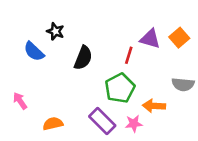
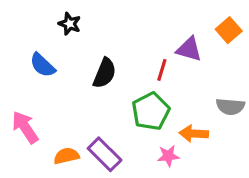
black star: (55, 31) -> (70, 24), moved
orange square: (179, 38) -> (229, 30), moved
pink arrow: (20, 101) -> (25, 127), size x1.5
purple rectangle: (102, 121) -> (105, 154), moved

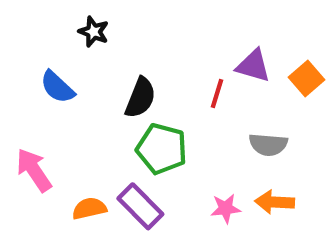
orange square: (229, 30) -> (306, 79), moved
gray semicircle: (230, 107) -> (268, 145), moved
green pentagon: (151, 111) -> (162, 149), moved, turned -30
orange arrow: (194, 134) -> (275, 202), moved

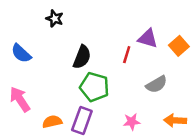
blue semicircle: (57, 87) -> (21, 53), moved
gray semicircle: (268, 145) -> (157, 84), turned -35
orange arrow: (275, 202) -> (175, 120), moved
purple rectangle: (140, 206) -> (82, 120), turned 65

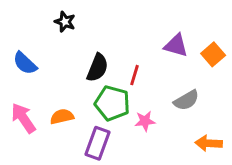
red line: (127, 55) -> (135, 75), moved
orange semicircle: (52, 122) -> (62, 117), moved
pink star: (132, 122) -> (145, 121), moved

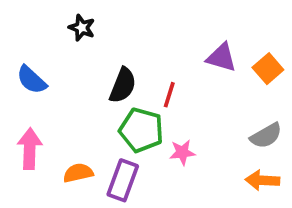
gray semicircle: (186, 100) -> (266, 136), moved
orange semicircle: (62, 117) -> (78, 173), moved
pink arrow: (23, 118) -> (30, 149), turned 36

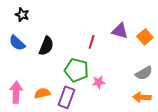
black star: (82, 28) -> (22, 15), moved
black semicircle: (123, 85) -> (46, 46), moved
red line: (169, 95) -> (92, 42), moved
pink arrow: (30, 149) -> (16, 92), moved

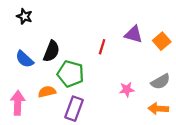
blue semicircle: (17, 43) -> (24, 59), moved
green pentagon: (76, 70) -> (71, 74), moved
pink star: (99, 82) -> (127, 89), moved
orange semicircle: (42, 93) -> (47, 92), moved

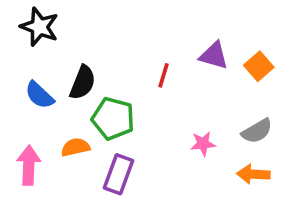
black star: (24, 16) -> (39, 27), size x1.5

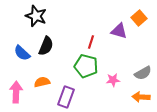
black star: (39, 27) -> (36, 16), moved
orange square: (259, 66) -> (139, 18), moved
green pentagon: (113, 118) -> (86, 66), moved

